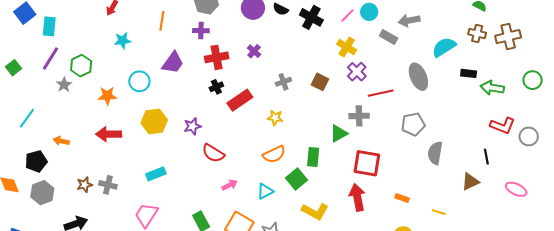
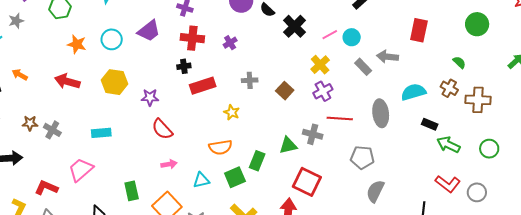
gray star: (64, 85) -> (16, 21), moved
gray circle: (529, 136) -> (477, 192), moved

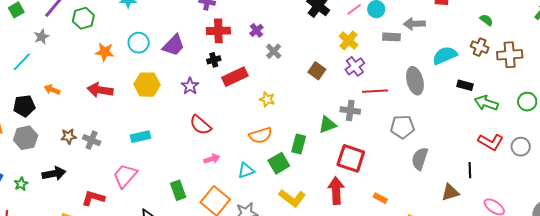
purple trapezoid: (149, 31) -> (174, 45), moved
gray rectangle: (363, 67) -> (392, 37), turned -36
gray cross: (250, 80) -> (274, 51), moved, turned -35
purple star: (150, 97) -> (190, 86), moved, turned -30

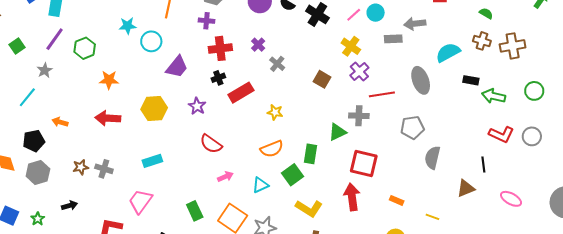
cyan circle: (139, 43) -> (151, 41), moved
black arrow: (54, 174) -> (69, 205), size x0.7

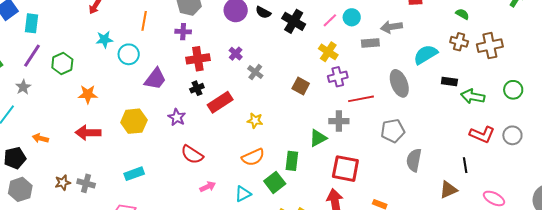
purple cross: (359, 72) -> (338, 77), turned 30

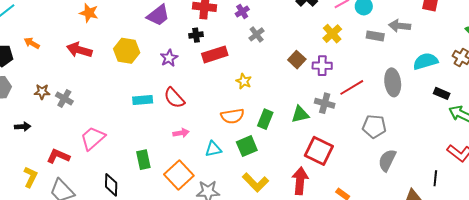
purple cross: (338, 77) -> (322, 66), moved
red line: (361, 99) -> (352, 87), turned -35
green rectangle: (292, 161) -> (265, 119), moved
cyan rectangle: (134, 174) -> (143, 100), moved

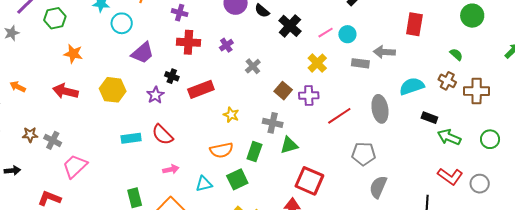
gray cross: (257, 34) -> (253, 66), moved
black cross: (196, 35) -> (172, 76), moved, turned 32
gray cross: (325, 103) -> (273, 123), moved
pink trapezoid: (93, 138) -> (75, 166), moved

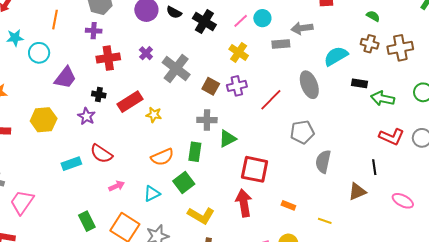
gray cross: (253, 66) -> (176, 69), size x1.8
yellow star: (231, 115) -> (154, 115), moved

